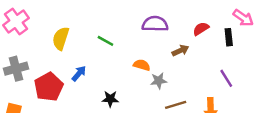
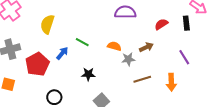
red semicircle: (201, 29) -> (161, 24), moved
green line: (105, 41) -> (82, 42), moved
brown arrow: (180, 51) -> (146, 47), moved

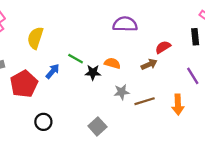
red semicircle: (161, 24) -> (163, 47), moved
gray star: (128, 59) -> (122, 92), moved
black star: (88, 74) -> (93, 72), moved

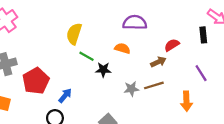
yellow semicircle: (35, 38) -> (74, 34), moved
orange semicircle: (112, 63) -> (122, 48), moved
blue arrow: (53, 71) -> (65, 96), moved
brown line: (145, 101) -> (154, 85), moved

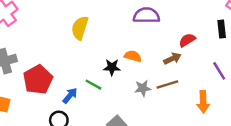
orange semicircle: (122, 48) -> (133, 56), moved
green line: (86, 56) -> (93, 85), moved

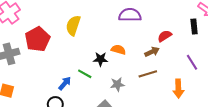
red pentagon: (38, 80) -> (37, 39), moved
gray star: (143, 88) -> (117, 84), moved

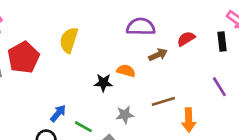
red semicircle: (165, 36) -> (186, 39), moved
brown arrow: (152, 52) -> (158, 55), moved
green line: (85, 74) -> (83, 127), moved
orange arrow: (178, 89) -> (189, 120), moved

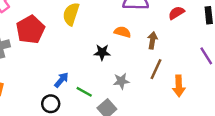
brown arrow: (158, 55) -> (152, 40), moved, turned -56
orange semicircle: (126, 71) -> (122, 32), moved
brown line: (163, 101) -> (156, 69), turned -48

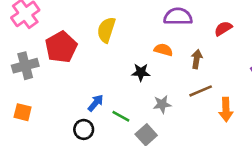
brown line: (156, 69) -> (201, 91), turned 42

